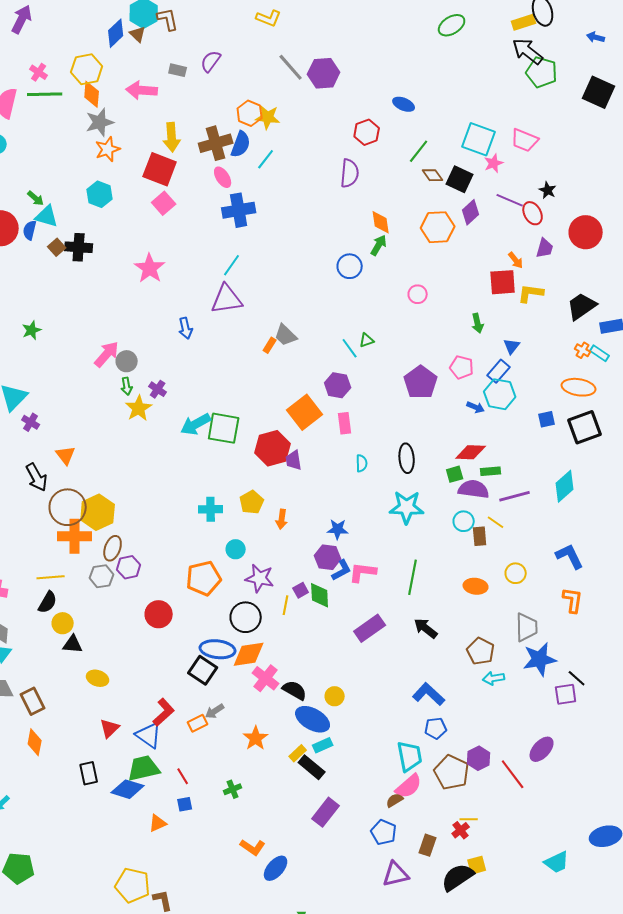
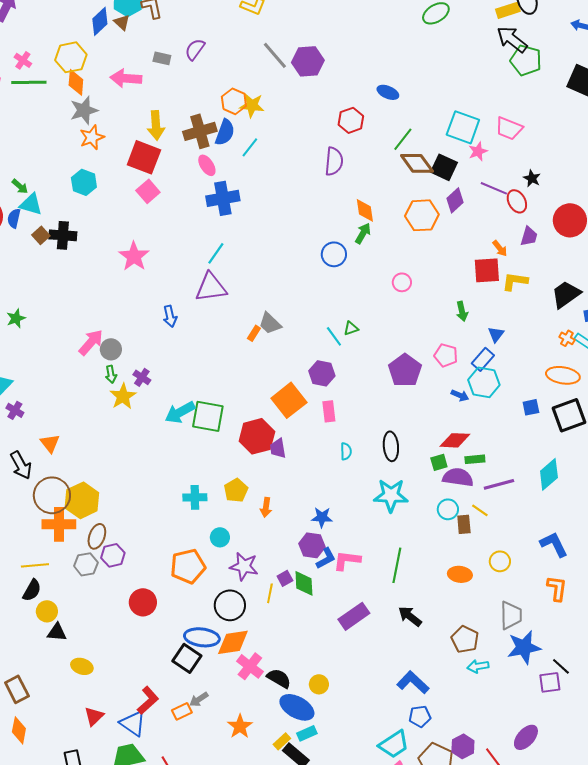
brown diamond: (433, 175) -> (417, 163), size x1.6
cyan trapezoid: (410, 756) -> (394, 744), turned 68

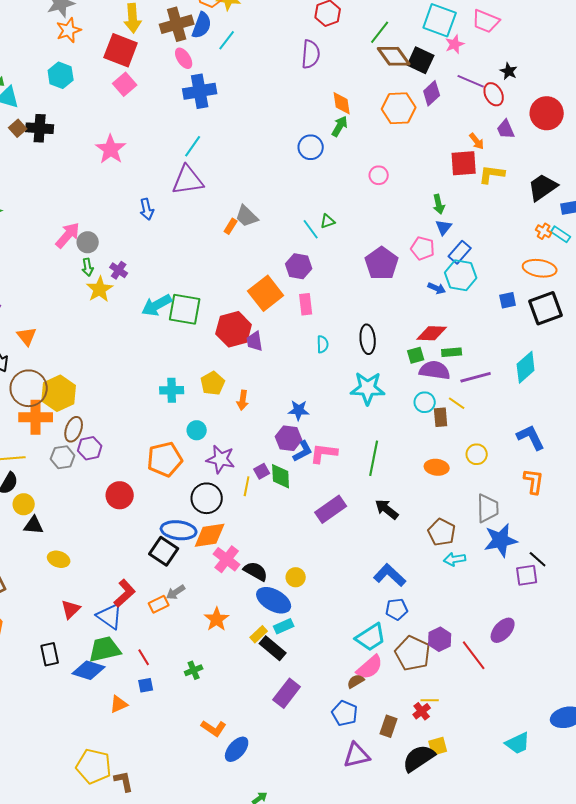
purple trapezoid: (529, 236) -> (506, 129), turned 140
blue triangle: (496, 334) -> (444, 227), moved

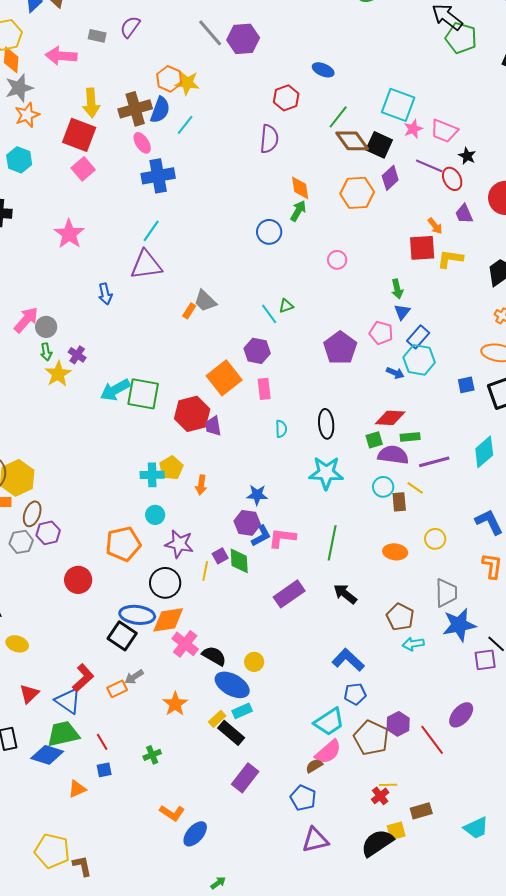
pink trapezoid: (486, 21) -> (444, 131), moved
cyan cross: (172, 390) -> (152, 475), moved
brown rectangle: (389, 726) -> (421, 811), moved, turned 55

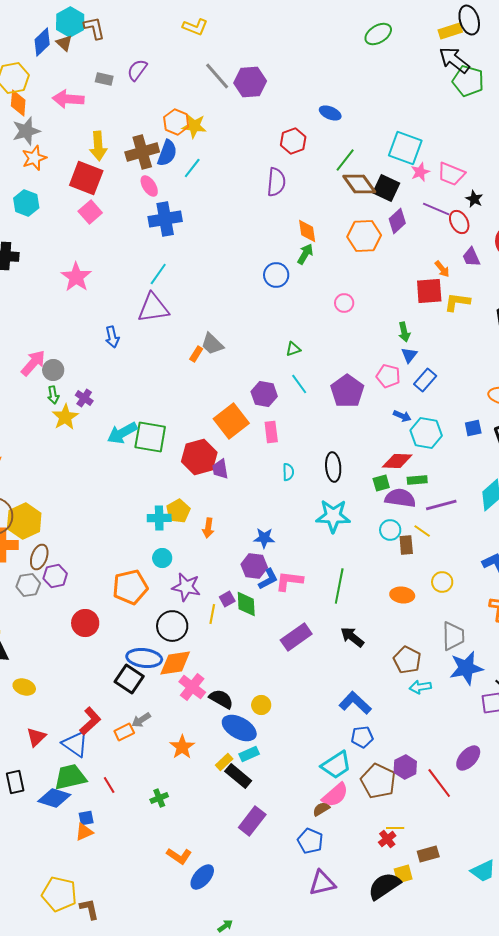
cyan line: (269, 314) -> (299, 384), moved
cyan hexagon: (419, 360) -> (426, 433), moved
blue square: (104, 770) -> (86, 818), moved

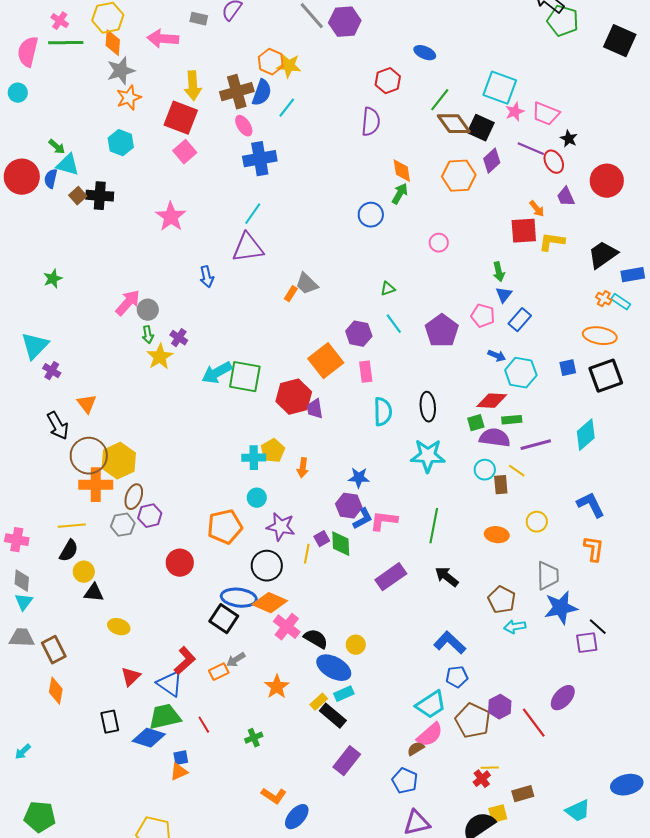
cyan semicircle: (288, 472) -> (383, 412), size x1.6
orange diamond: (175, 663) -> (270, 603), turned 32

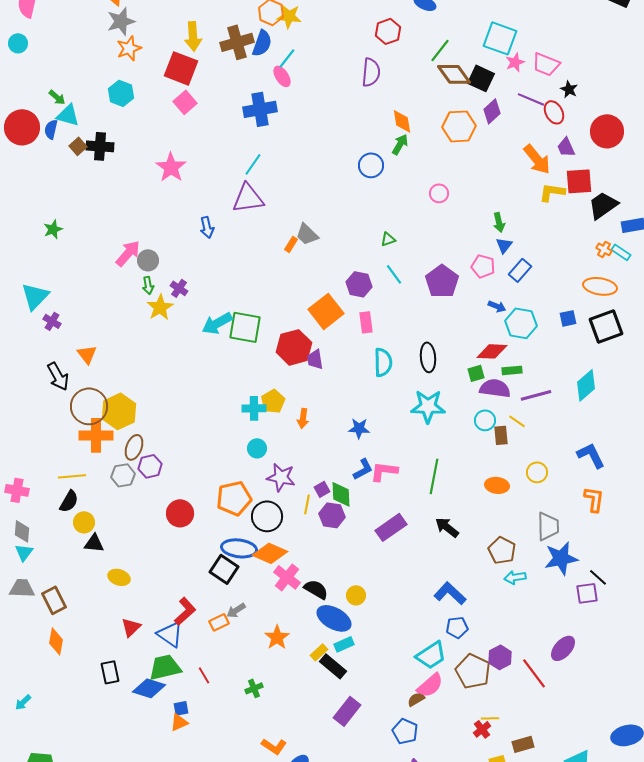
pink ellipse: (244, 126) -> (282, 76), moved
orange arrow: (537, 209) -> (537, 159), size x1.8
red square: (524, 231) -> (579, 181), moved
purple hexagon: (349, 506) -> (332, 515), moved
orange pentagon: (225, 527) -> (234, 498), moved

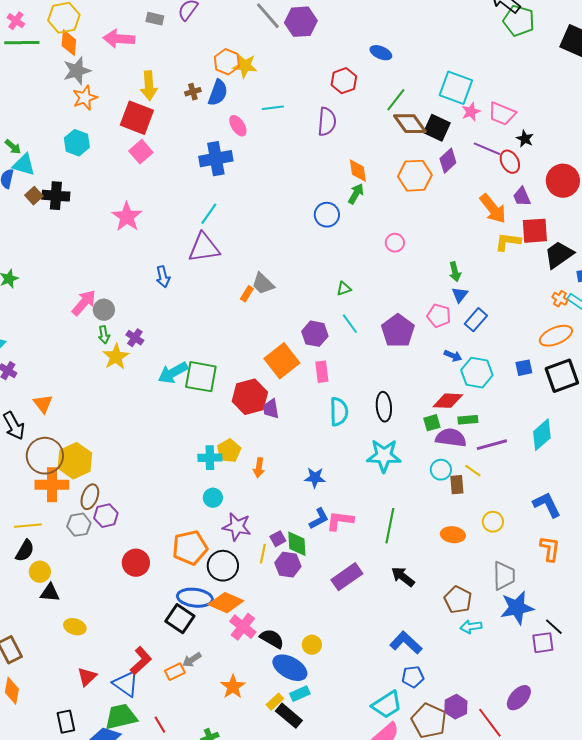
brown cross: (237, 42) -> (193, 92), size x0.5
cyan line: (287, 58) -> (273, 108), moved, turned 45
orange ellipse: (600, 286) -> (556, 336), turned -32

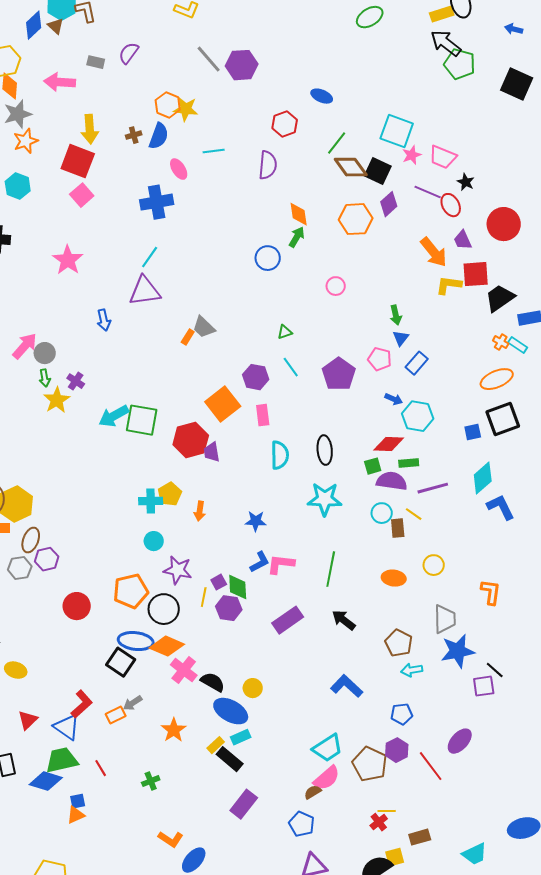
blue square: (524, 368) -> (473, 432), moved
blue L-shape: (547, 505) -> (501, 507), moved
blue pentagon: (413, 677) -> (402, 714), moved

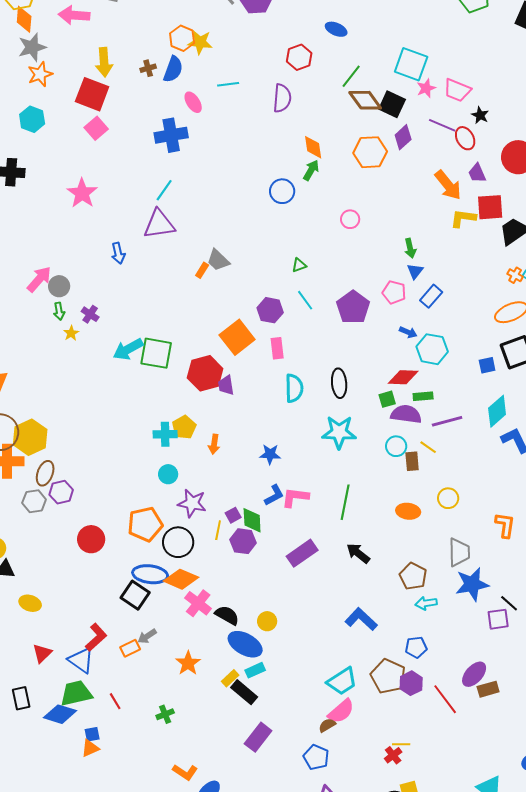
yellow star: (57, 400) -> (71, 333), size x0.6
brown pentagon: (370, 764) -> (388, 676), moved
brown rectangle: (420, 837) -> (488, 689), moved

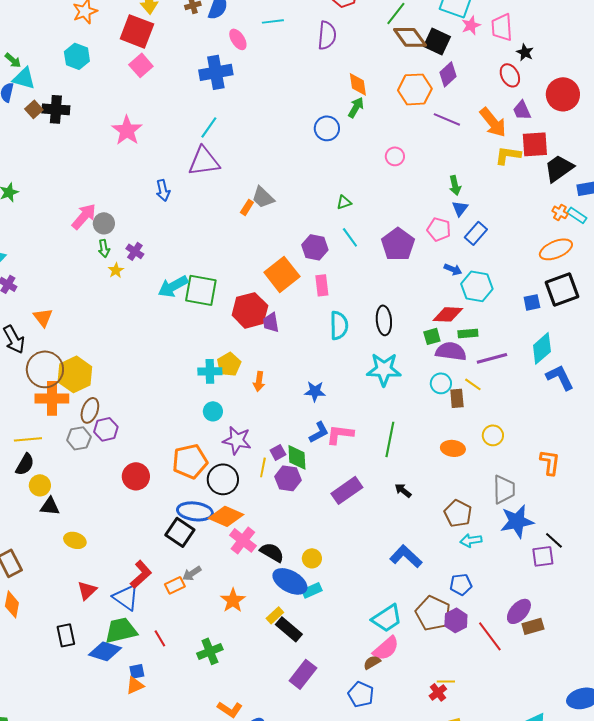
pink trapezoid: (457, 90) -> (502, 27), turned 64
purple line: (442, 125) -> (447, 119), moved
black arrow: (358, 553) -> (403, 490), size x0.7
cyan rectangle: (255, 670) -> (312, 590), moved
green cross: (165, 714) -> (210, 651), size x1.4

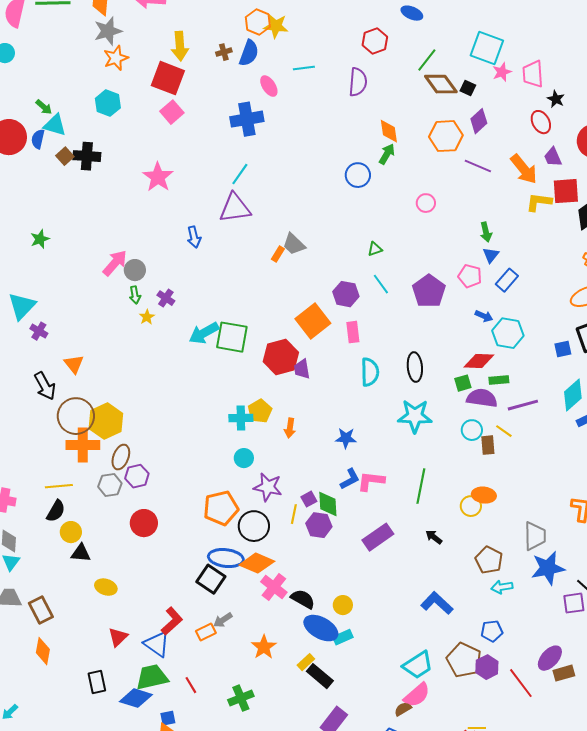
black square: (437, 41) -> (468, 88), size x0.6
yellow circle: (493, 435) -> (471, 506), moved
red circle: (136, 476) -> (144, 523), moved

